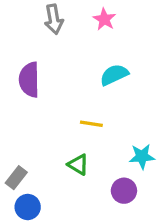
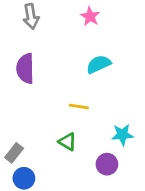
gray arrow: (54, 19) -> (31, 16), moved

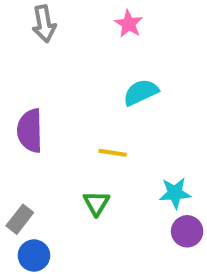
purple semicircle: (25, 68) -> (30, 131), moved
green triangle: (68, 142) -> (96, 203), turned 30
purple circle: (107, 164) -> (187, 231), moved

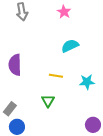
cyan star: (175, 193) -> (87, 82), moved
purple circle: (187, 231) -> (93, 125), moved

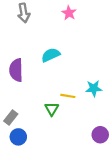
cyan semicircle: (70, 46) -> (51, 55), moved
yellow line: (56, 76) -> (68, 96), moved

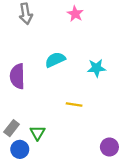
cyan star: (94, 88) -> (96, 68), moved
green triangle: (52, 109) -> (37, 133), moved

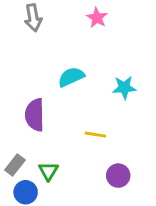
purple semicircle: (17, 76) -> (35, 115), moved
purple circle: (109, 147) -> (118, 176), moved

